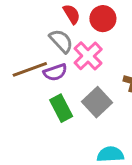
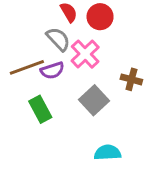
green rectangle: (61, 108) -> (40, 109), moved

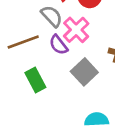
purple semicircle: (52, 70) -> (58, 45), moved, turned 70

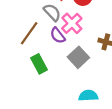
brown line: (23, 42) -> (29, 33), turned -35

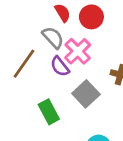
green rectangle: (39, 64) -> (49, 112), moved

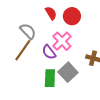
gray semicircle: (53, 38) -> (28, 31), moved
green rectangle: (49, 112) -> (50, 78), moved, turned 30

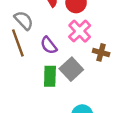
pink cross: (62, 41) -> (80, 31), moved
brown line: (23, 50) -> (18, 43), turned -55

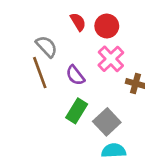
gray square: (71, 69) -> (107, 122), moved
green rectangle: (50, 76) -> (77, 111), turned 30

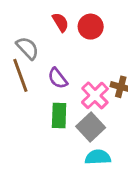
pink cross: (111, 59) -> (95, 95), moved
green rectangle: (77, 111) -> (59, 116), turned -30

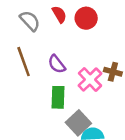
gray semicircle: (28, 48) -> (30, 21), moved
gray square: (91, 127) -> (78, 123), moved

